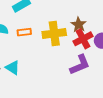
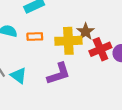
brown star: (79, 25) -> (86, 32), moved
purple L-shape: (80, 65) -> (59, 74), moved

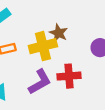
red cross: (100, 49) -> (69, 76), moved, turned 30

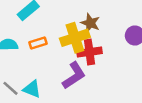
red cross: (69, 76) -> (89, 52), moved

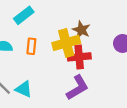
orange rectangle: (38, 43) -> (31, 46), turned -70
purple L-shape: (74, 76) -> (77, 88), moved

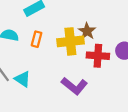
red cross: (79, 57) -> (98, 56), moved
purple L-shape: (77, 88) -> (74, 86), turned 60

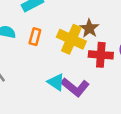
yellow cross: (70, 41) -> (71, 39), turned 30
cyan triangle: (23, 79) -> (56, 82), moved

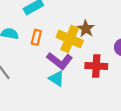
red cross: (101, 55) -> (96, 66), moved
purple L-shape: (75, 87) -> (60, 61), moved

